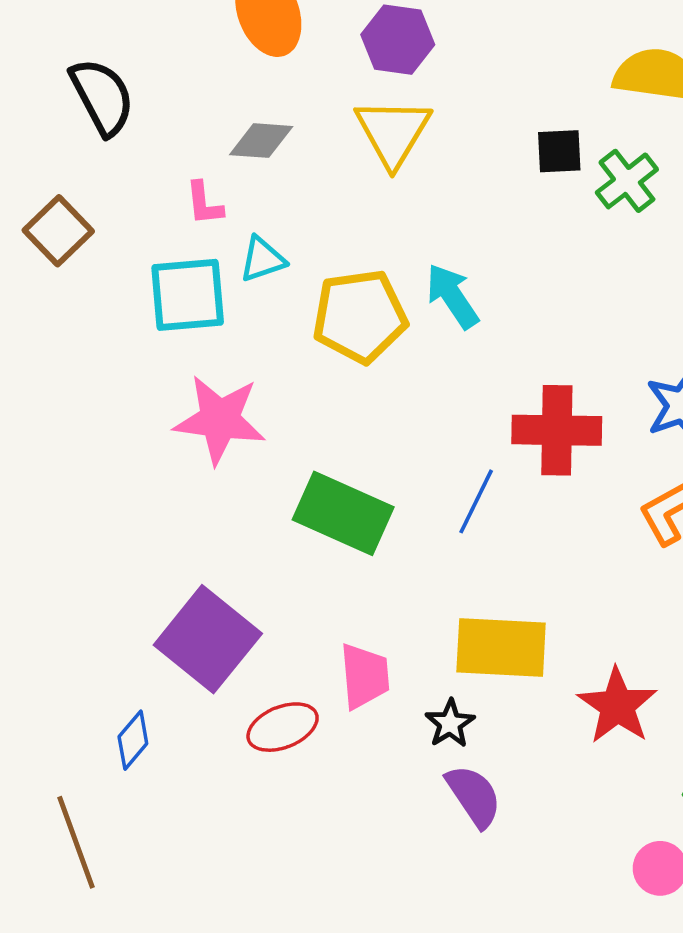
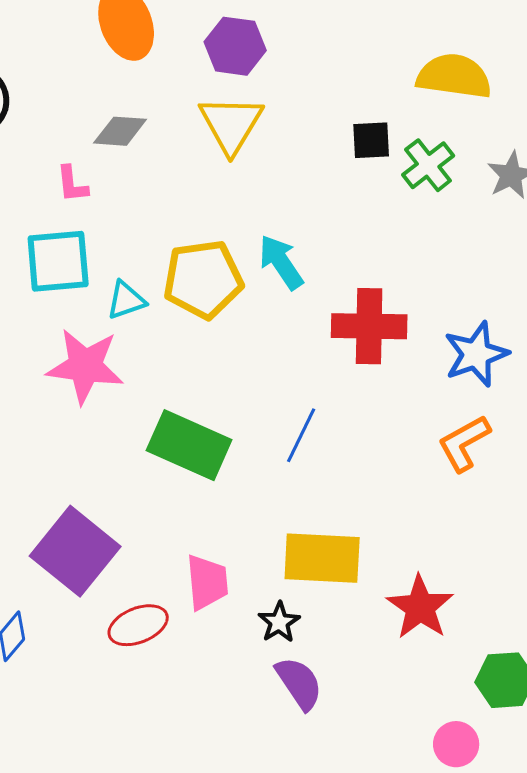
cyan triangle: (262, 259) -> (126, 300), moved
red cross: (557, 430) -> (369, 326), moved

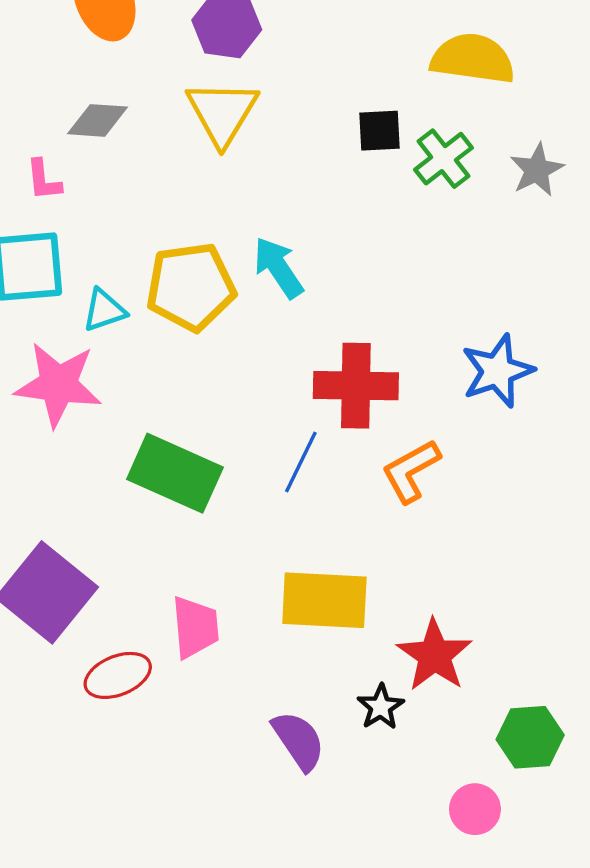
red cross: (369, 326) -> (356, 386), moved
orange L-shape: (464, 443) -> (411, 471), moved
black star: (279, 622) -> (381, 707), moved

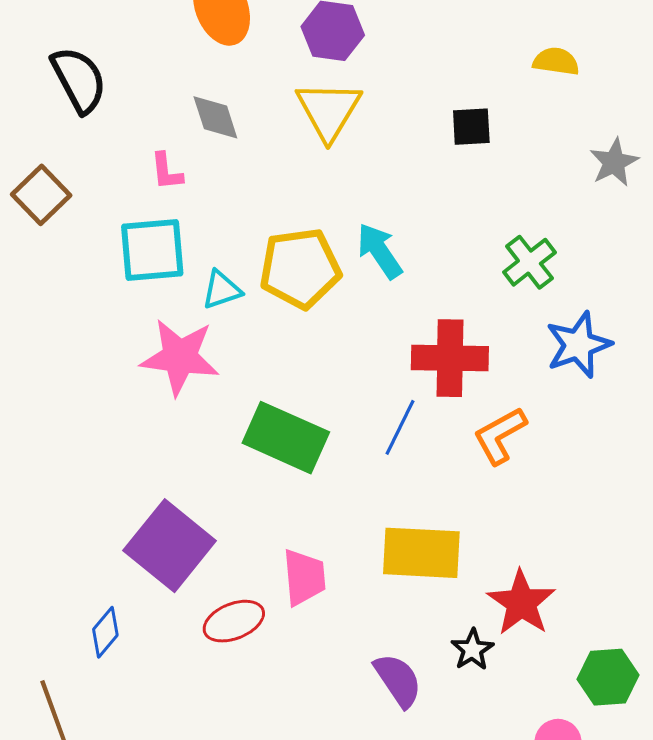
yellow semicircle: (473, 59) -> (556, 61), size x0.6
gray diamond: (97, 120) -> (215, 117), turned 68
green cross: (444, 159) -> (529, 262), moved

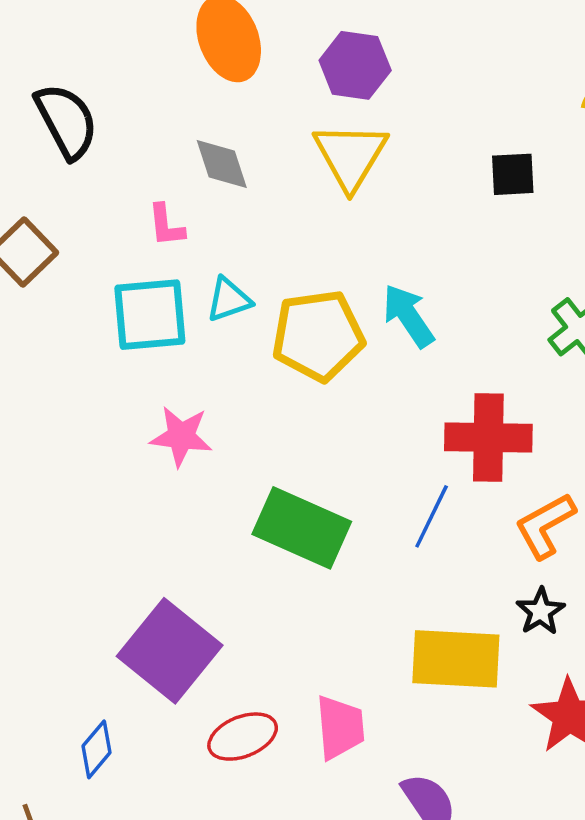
cyan triangle: (222, 290) -> (229, 300), moved
pink star: (180, 357) -> (181, 436), size x0.7
pink trapezoid: (304, 577) -> (340, 727), moved
black star: (472, 650) -> (541, 611), moved

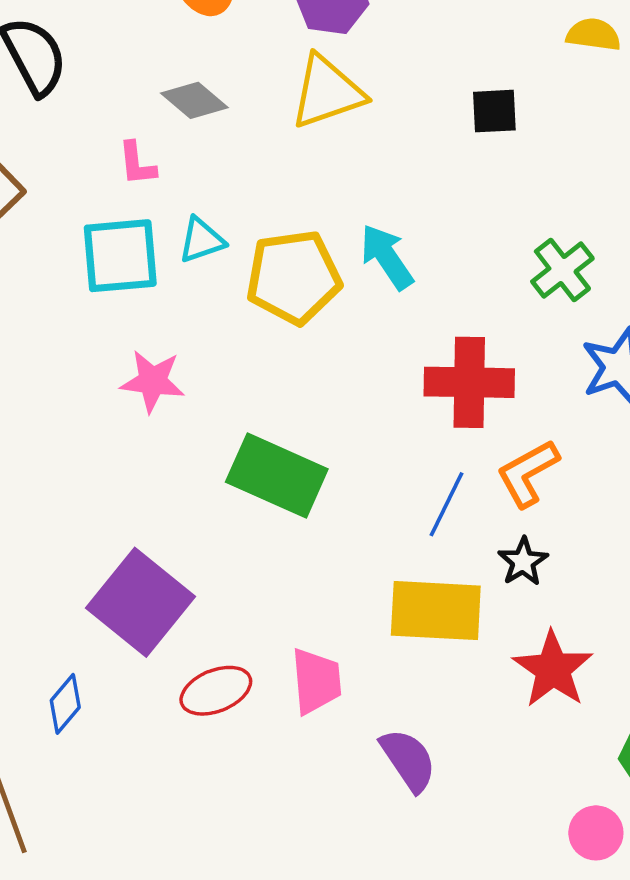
yellow triangle: (350, 156) -> (327, 92), turned 40
gray diamond: (222, 164) -> (194, 100), turned -32
blue line: (432, 516) -> (447, 504), moved

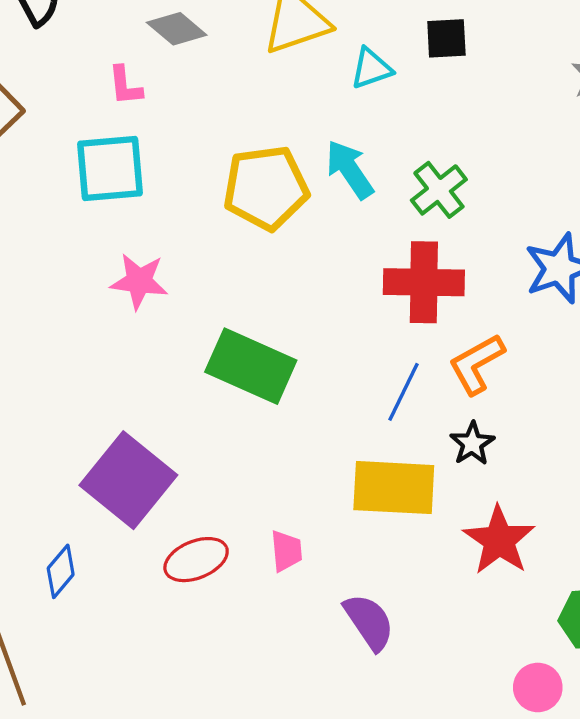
cyan triangle: (202, 240) -> (371, 68), moved
green cross: (562, 270) -> (439, 190), moved
pink trapezoid: (316, 681) -> (286, 551), size x0.7

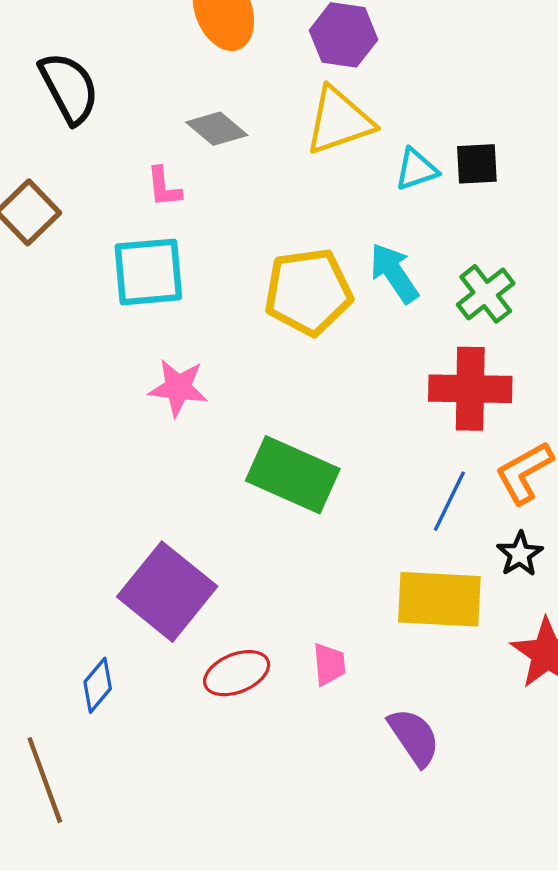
black square: (446, 38) -> (477, 164), moved

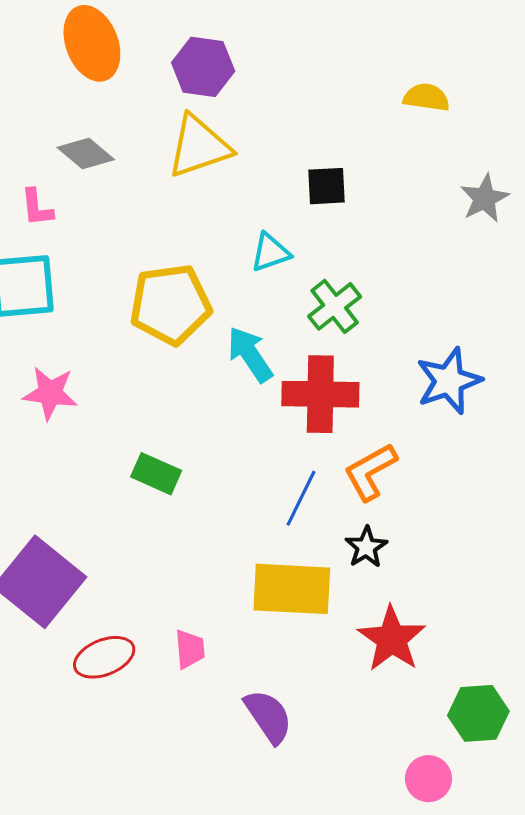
cyan triangle: (416, 169) -> (270, 252), moved
cyan arrow: (394, 273) -> (250, 354), moved
green rectangle: (293, 475) -> (156, 474), size x0.6

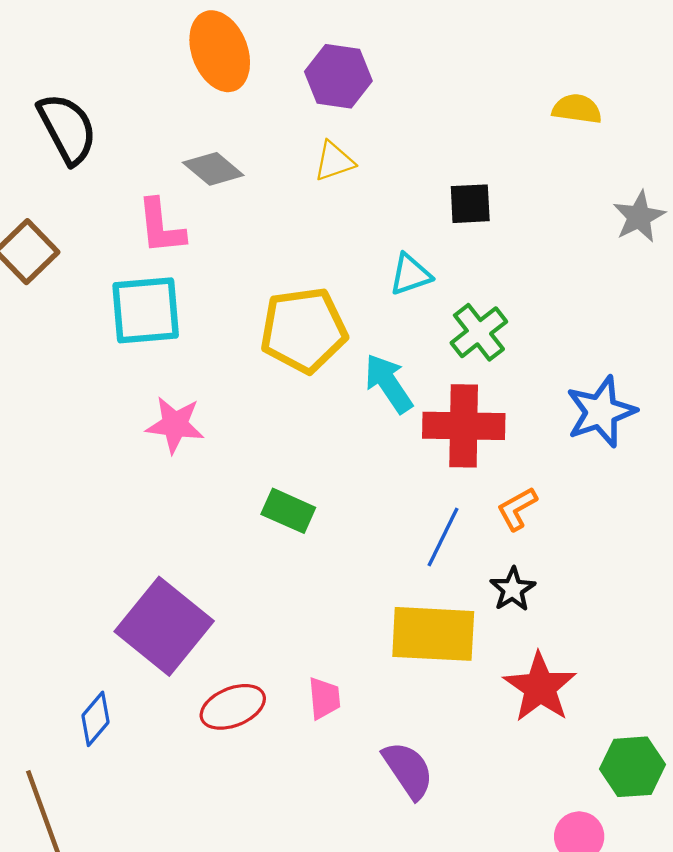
yellow triangle: (199, 146) -> (334, 161), size x0.6
pink L-shape: (37, 208) -> (161, 227), size x1.4
orange L-shape: (370, 472) -> (517, 509), size x0.7

